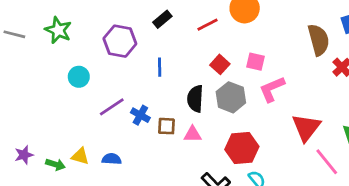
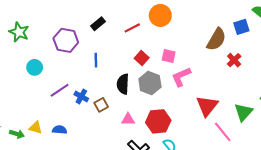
brown semicircle: (319, 40) -> (216, 39), turned 45
brown square: (166, 126) -> (101, 105), turned -32
pink triangle: (193, 134) -> (128, 119), moved

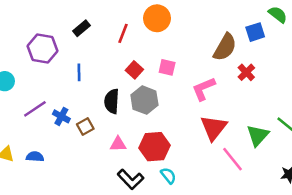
red line: (132, 28) -> (123, 33), turned -42
pink L-shape: (181, 77) -> (204, 89), moved

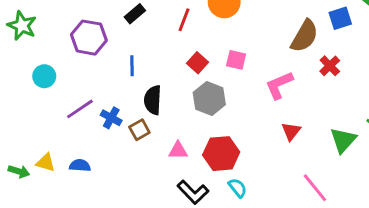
black semicircle: (112, 101) -> (153, 100), moved
red triangle: (214, 128) -> (291, 131), size x0.6
pink line: (232, 159) -> (315, 188), moved

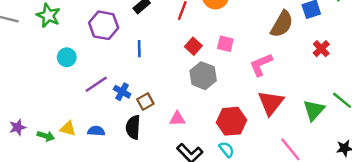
red cross: (330, 66) -> (321, 49), moved
black semicircle: (153, 100) -> (133, 127), moved
red triangle: (291, 131) -> (271, 103), size x1.6
red hexagon: (221, 154) -> (231, 121), moved

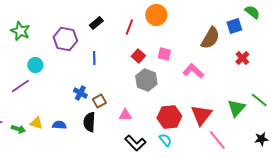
pink L-shape: (261, 65) -> (193, 71), turned 65
purple line: (96, 84) -> (20, 86), moved
red triangle: (271, 103) -> (201, 115), moved

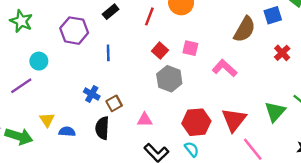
yellow triangle: (36, 123) -> (47, 120), moved, turned 40
green arrow: (18, 129) -> (19, 136), size x1.6

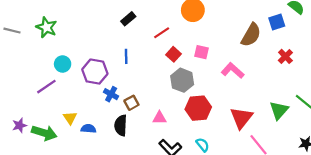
red line: (149, 16) -> (162, 33), moved, turned 35
purple hexagon: (74, 31) -> (95, 72), moved
red hexagon: (196, 122) -> (198, 108), moved

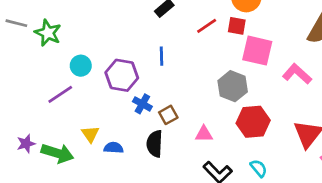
green star: (46, 27) -> (48, 33), moved
pink square: (201, 52) -> (257, 51), size x1.6
red square: (173, 54) -> (237, 26), moved, turned -32

